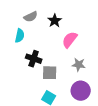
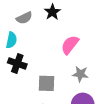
black star: (55, 21) -> (52, 12), moved
black cross: (34, 59) -> (17, 63), moved

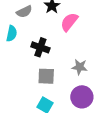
pink semicircle: (70, 45) -> (69, 22), moved
black cross: (17, 63) -> (40, 47), moved

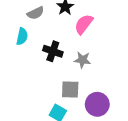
gray star: (80, 67) -> (82, 60), moved
gray square: (46, 76) -> (70, 89), moved

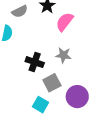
black cross: (53, 51) -> (35, 62), moved
gray square: (70, 89) -> (52, 83), turned -30

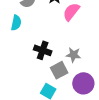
gray star: (63, 55) -> (73, 55), moved

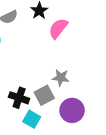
black cross: (43, 50) -> (19, 98), moved

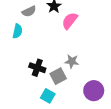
black cross: (19, 98) -> (37, 68), moved
purple circle: (72, 110) -> (94, 91), moved

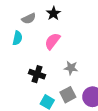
pink semicircle: (70, 21) -> (52, 41), moved
gray square: (58, 76) -> (68, 95), moved

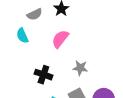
cyan semicircle: (17, 38) -> (22, 36), turned 144

